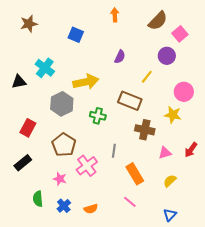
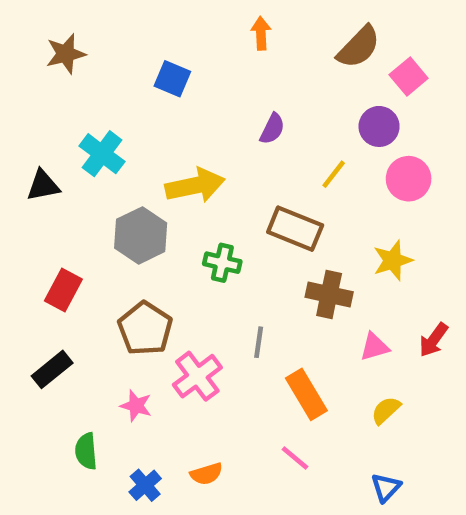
pink circle: (184, 92) -> (409, 179), moved
yellow star: (173, 115) -> (393, 260), turned -30
blue cross: (64, 206) -> (145, 485), moved

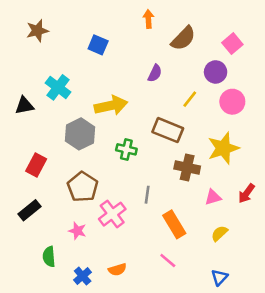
brown semicircle: (359, 47) -> (183, 38), moved
yellow star: (393, 260) -> (223, 148), size x1.4

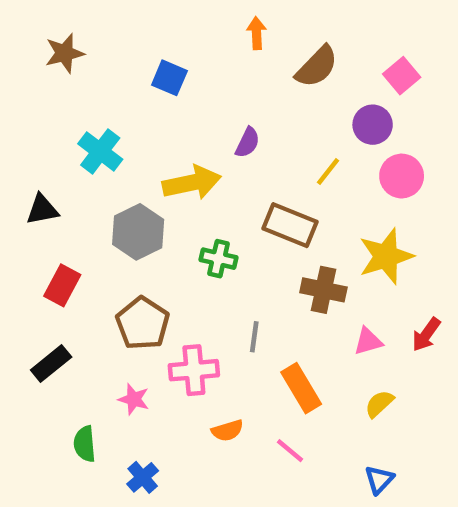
purple semicircle: (155, 73) -> (248, 143), moved
black triangle: (24, 106) -> (42, 209), moved
pink cross: (112, 214) -> (194, 370), turned 32
orange semicircle: (117, 270) -> (227, 431), moved

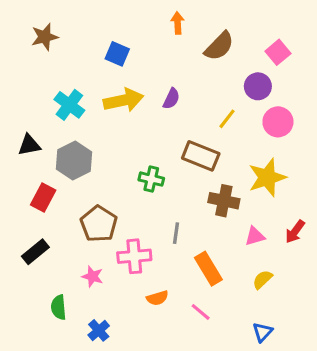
yellow arrow: (192, 183) -> (123, 100), moved
gray hexagon: (138, 232) -> (74, 160), moved

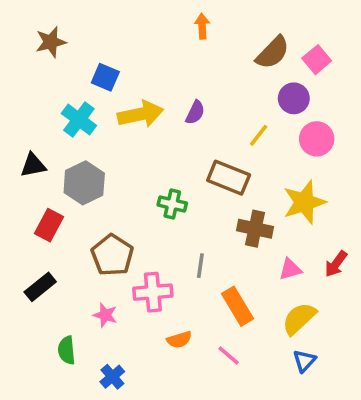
brown semicircle: (219, 46) -> (273, 53), moved
blue square: (117, 54) -> (105, 77), moved
yellow semicircle: (263, 279) -> (299, 319), size x1.5
blue triangle: (263, 332) -> (304, 361), moved

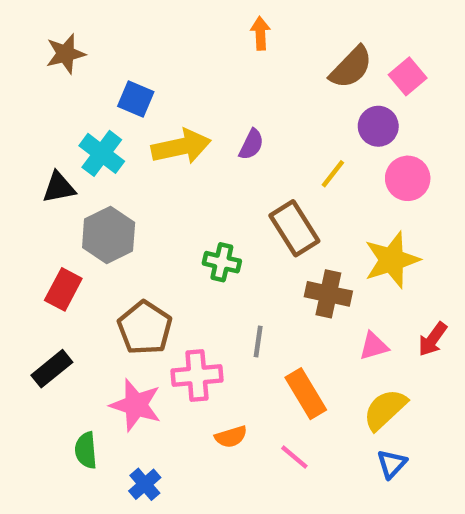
black triangle: (33, 165) -> (59, 187), moved
brown rectangle: (229, 178) -> (294, 228), turned 36
pink star: (105, 315) -> (136, 405), size x1.6

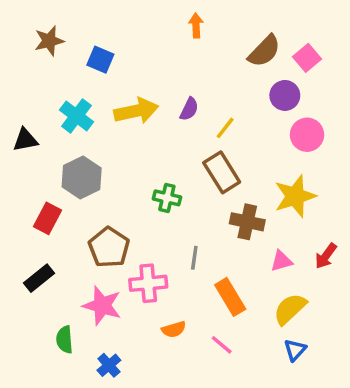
blue square: (136, 99) -> (100, 60), moved
yellow line: (333, 174) -> (225, 128), moved
black triangle: (59, 187) -> (25, 140), moved

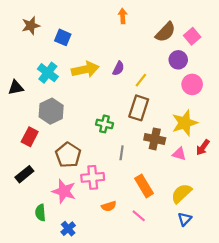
brown rectangle: (222, 172) -> (139, 108), turned 50
red arrow: (326, 256) -> (203, 147), moved
gray line: (194, 258) -> (122, 153), moved
pink triangle: (281, 261) -> (179, 154), moved, turned 32

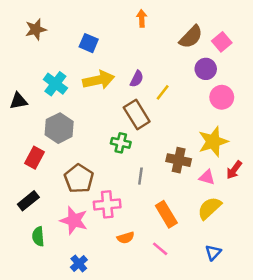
blue square: (63, 37) -> (89, 43), moved
brown rectangle: (139, 108) -> (137, 114), moved, turned -50
yellow semicircle: (181, 193) -> (209, 208), moved
green semicircle: (40, 213) -> (38, 236), moved

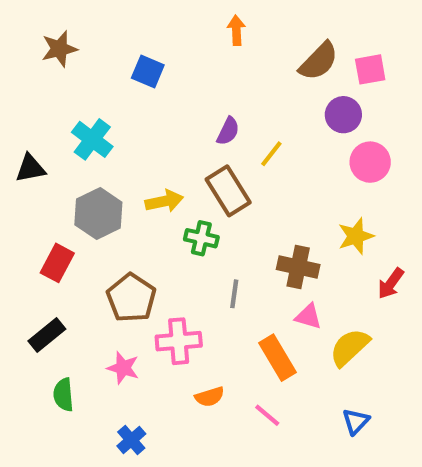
pink square: (222, 42) -> (370, 69), turned 30
yellow arrow: (99, 80) -> (164, 201), moved, size x0.7
yellow star: (213, 142) -> (356, 236), size x0.7
pink triangle: (207, 177) -> (308, 316), moved
pink star: (74, 220) -> (123, 368), size x0.7

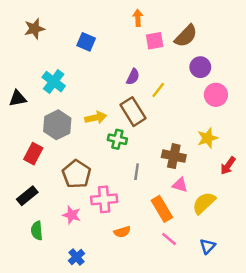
pink square: (370, 69) -> (155, 41), moved
pink line: (267, 415) -> (169, 239), moved

